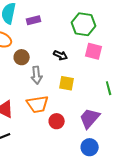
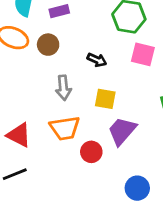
brown circle: (22, 57) -> (48, 45), moved
purple trapezoid: (90, 118) -> (122, 131), moved

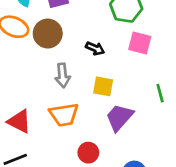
brown circle: (48, 45) -> (48, 34), size x1.4
red circle: (91, 152) -> (88, 153), moved

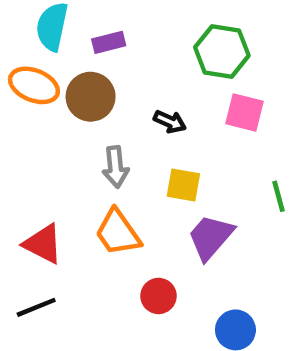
orange trapezoid: (64, 115) -> (118, 233), turned 64

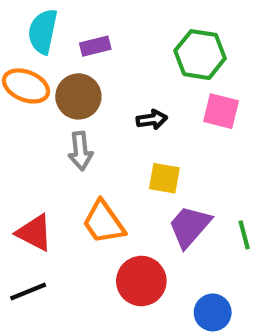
black arrow: (170, 122) -> (152, 120), turned -32
gray arrow: (115, 167) -> (81, 151), moved
green line: (278, 196) -> (244, 235), moved
red circle: (158, 296) -> (141, 281), size x1.5

